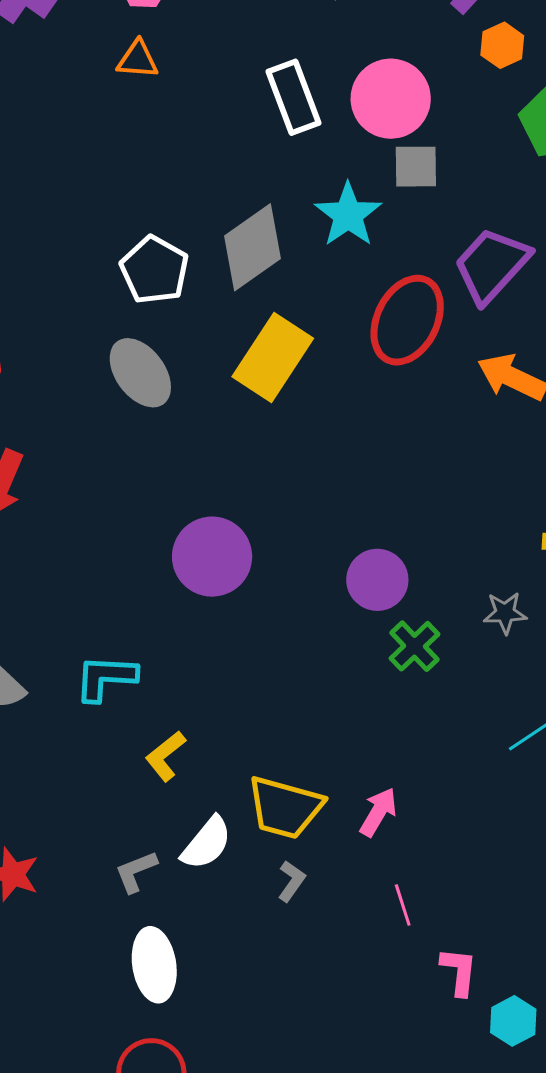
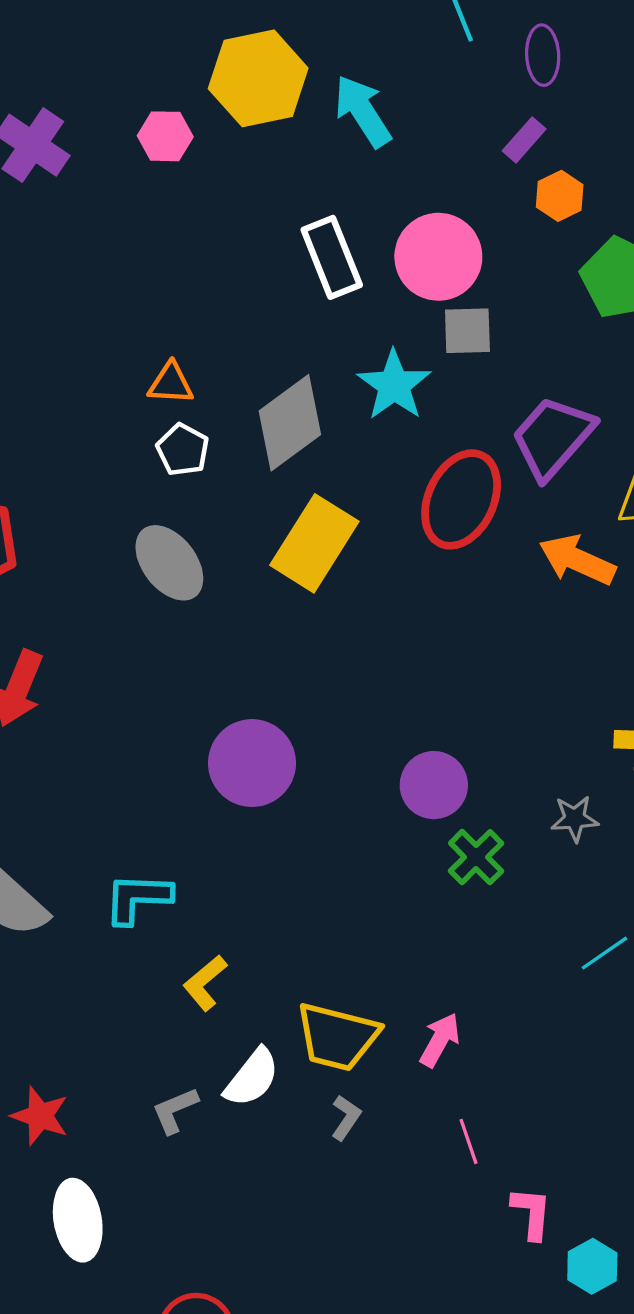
orange triangle: (138, 60) -> (171, 383), moved
white pentagon: (154, 270) -> (183, 450), size x0.7
white ellipse: (154, 965) -> (78, 1220), moved

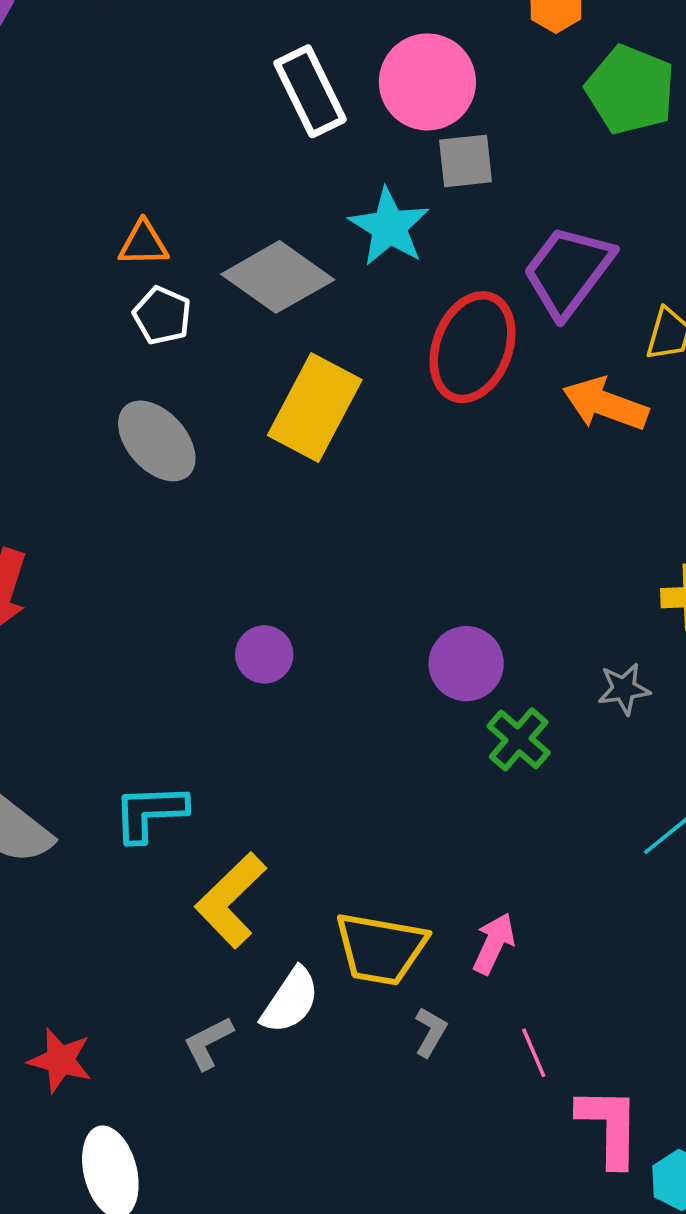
gray diamond: (290, 423) -> (278, 277), turned 76
purple circle: (252, 763) -> (264, 654), size x0.6
yellow L-shape: (205, 983) -> (231, 900), size x1.5
gray L-shape: (346, 1118) -> (431, 1032), moved
pink L-shape: (532, 1213) -> (609, 1126), size x1.4

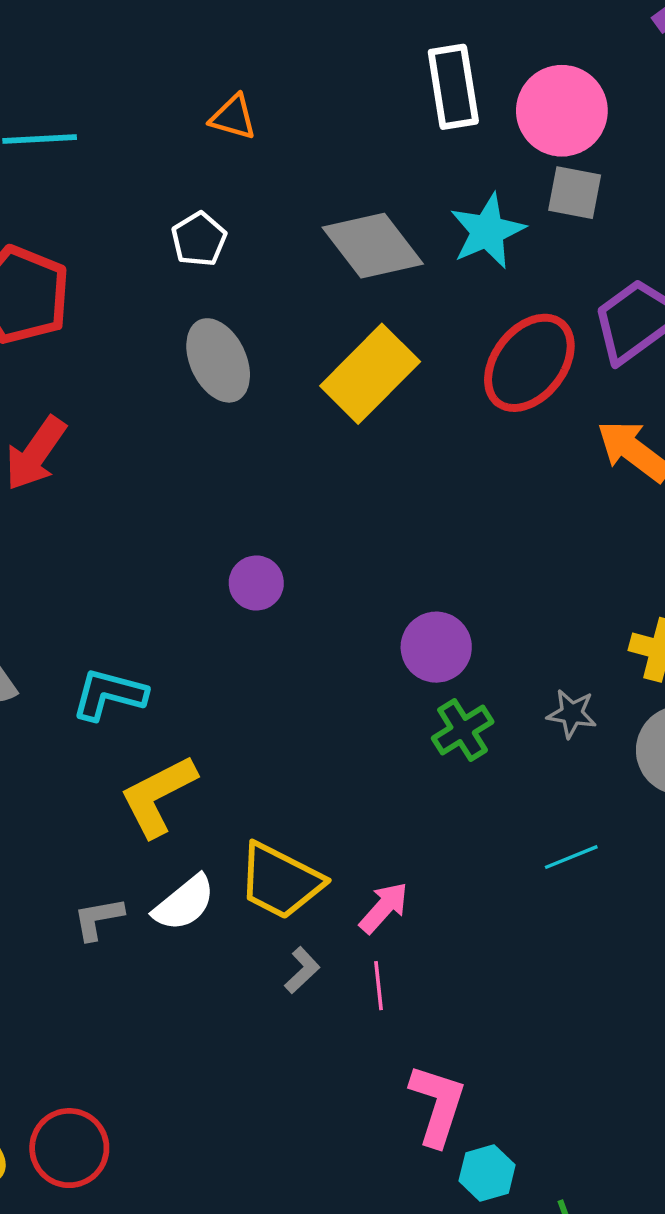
orange triangle: (143, 243) -> (233, 117), moved
white pentagon: (162, 315) -> (199, 239), moved
pink line: (534, 1053) -> (379, 986), moved

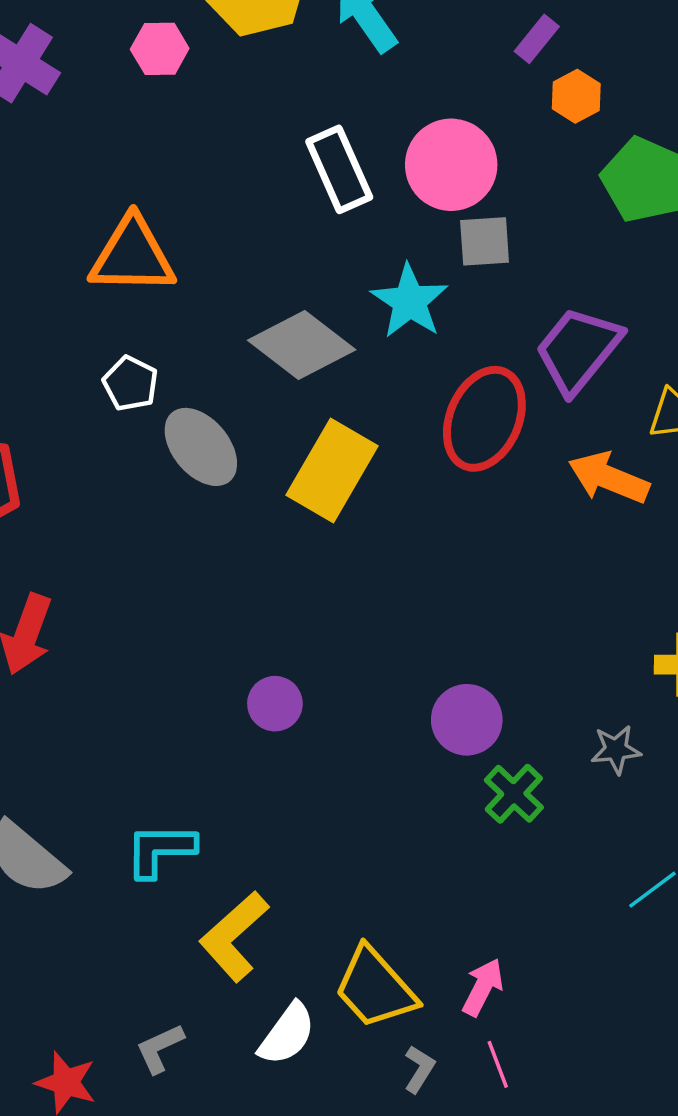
orange triangle: (233, 117) -> (132, 256), size x1.8
gray ellipse: (218, 360) -> (201, 447), moved
yellow trapezoid: (280, 881) -> (375, 988), turned 36
gray L-shape: (98, 919) -> (160, 1048), moved

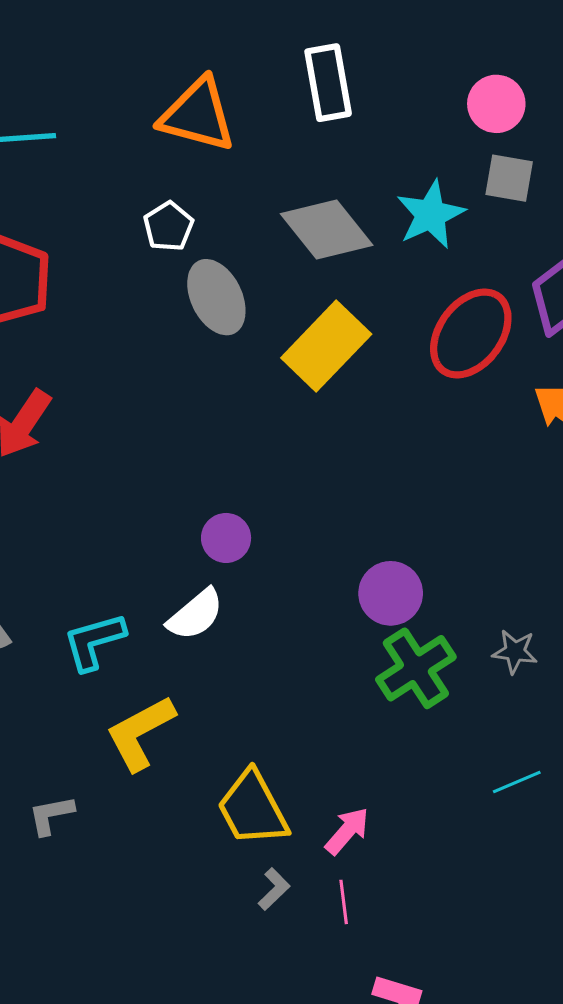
pink circle: (451, 165) -> (496, 104), size x0.7
white rectangle: (339, 169) -> (328, 83), moved
green cross: (514, 794) -> (416, 668), size x1.4
cyan L-shape: (160, 850) -> (94, 641), turned -30
white semicircle: (287, 1034) -> (195, 615), moved

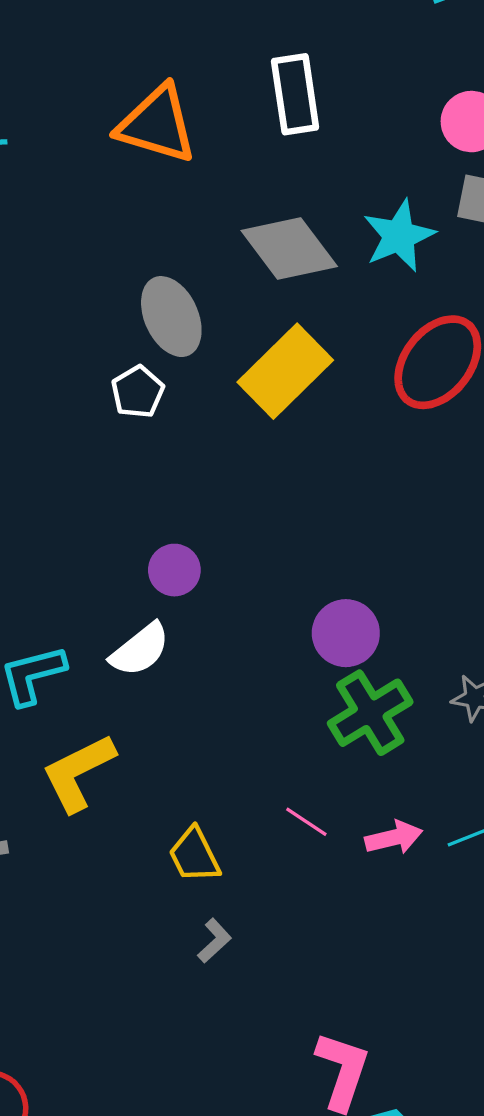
white pentagon: (168, 226) -> (138, 392), moved
yellow trapezoid: (253, 808) -> (194, 855), size x0.7
pink arrow: (347, 831) -> (394, 838), moved, turned 34
pink line: (344, 902) -> (306, 822), moved, turned -51

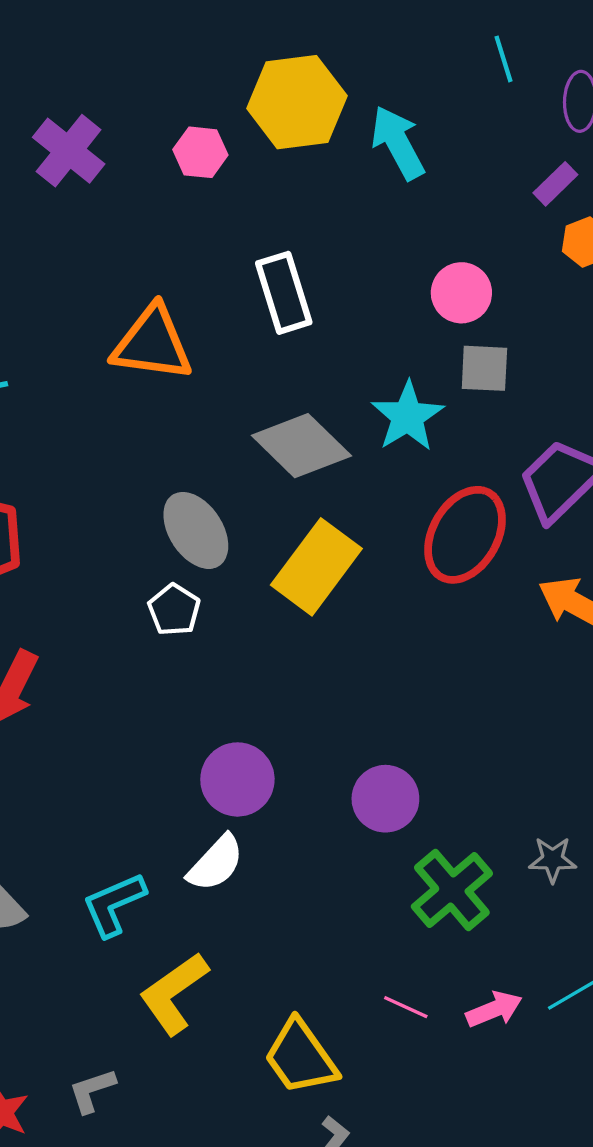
purple circle: (174, 570) -> (237, 779), size x1.4
purple circle: (346, 633) -> (385, 799), moved
yellow trapezoid: (194, 855) -> (301, 1057), size x1.4

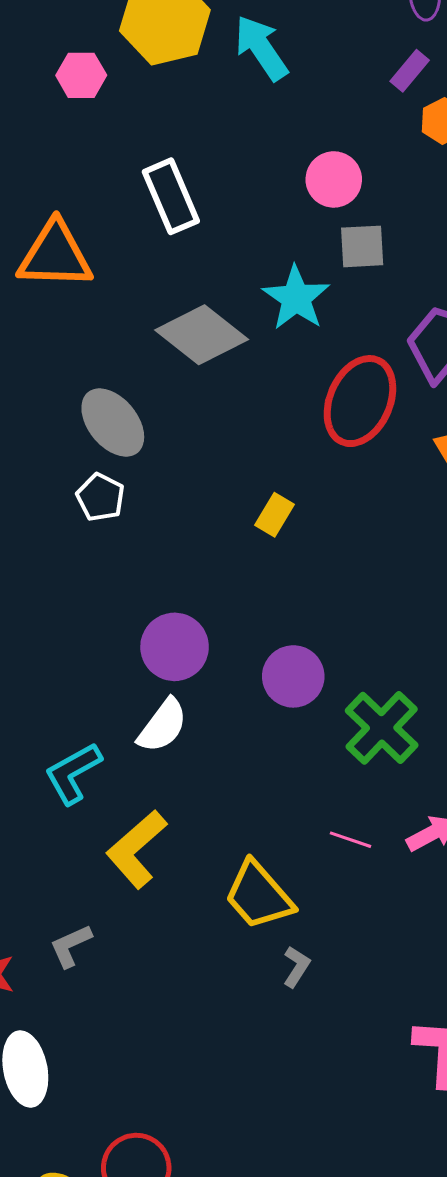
yellow rectangle: (316, 567) -> (274, 515), moved, size x0.5
purple circle: (385, 799) -> (293, 676), moved

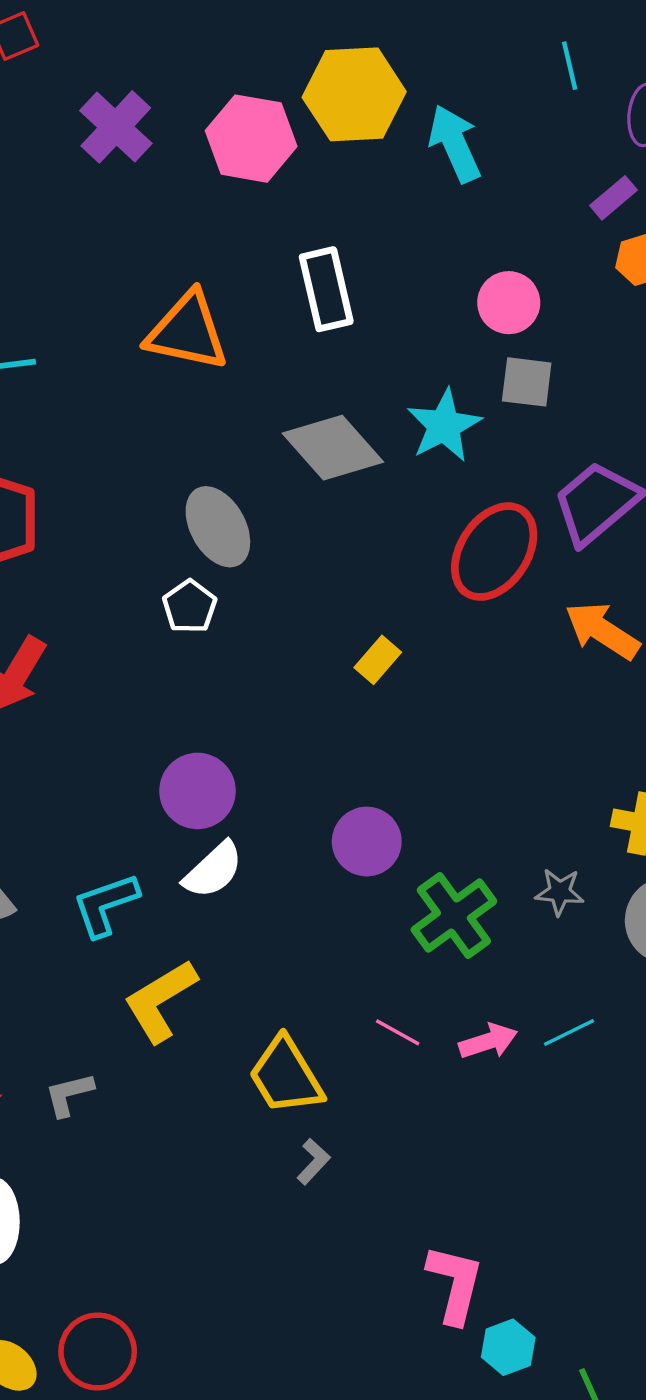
pink hexagon: (81, 75) -> (251, 139), size x1.6
purple circle: (175, 647) -> (198, 791), moved

